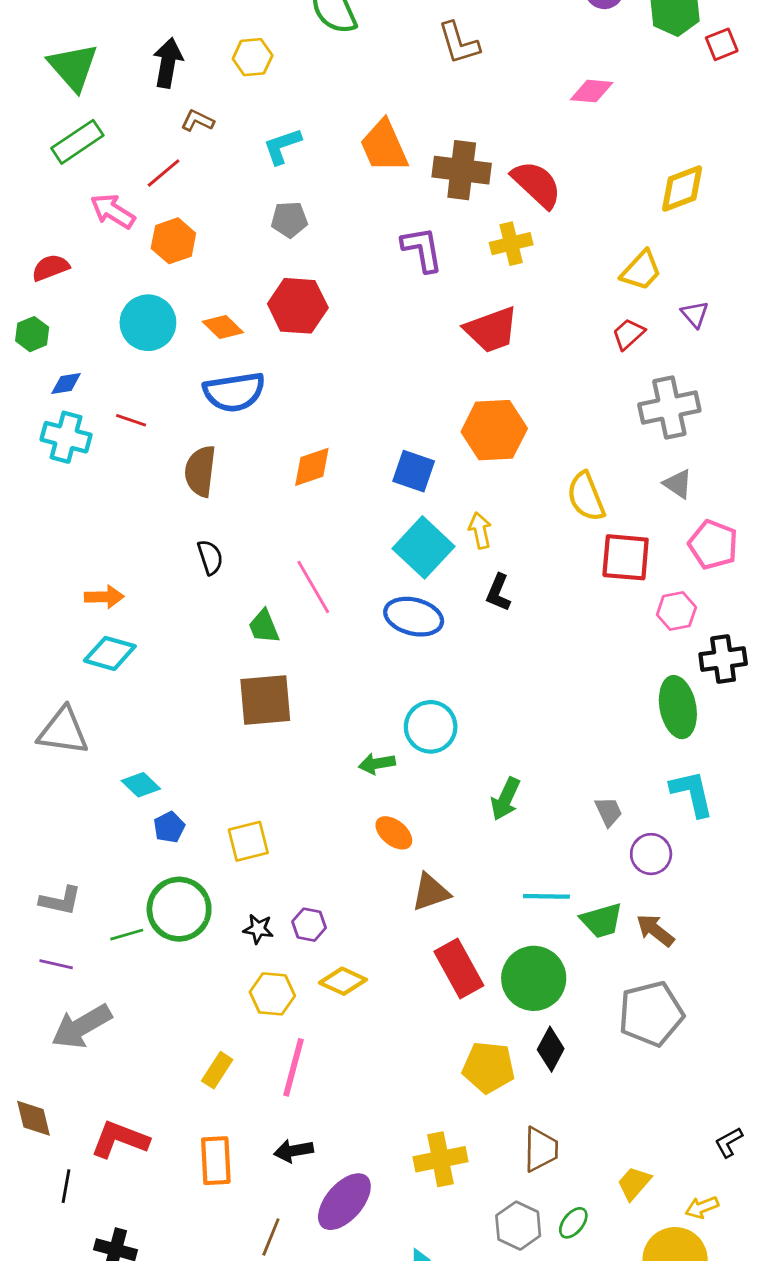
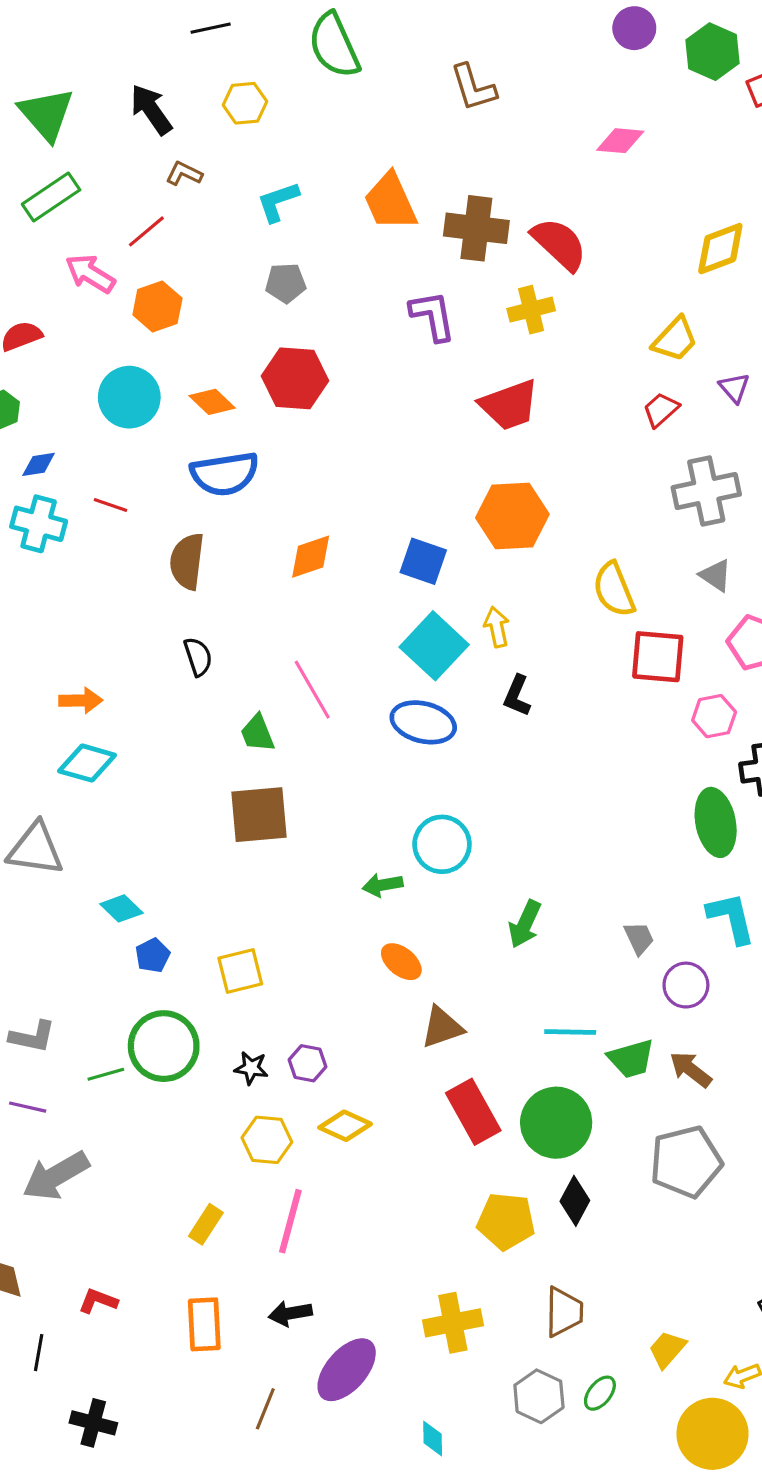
black arrow: (168, 63) -> (151, 109), turned -45
red L-shape: (120, 1139) -> (98, 1301), size x0.6

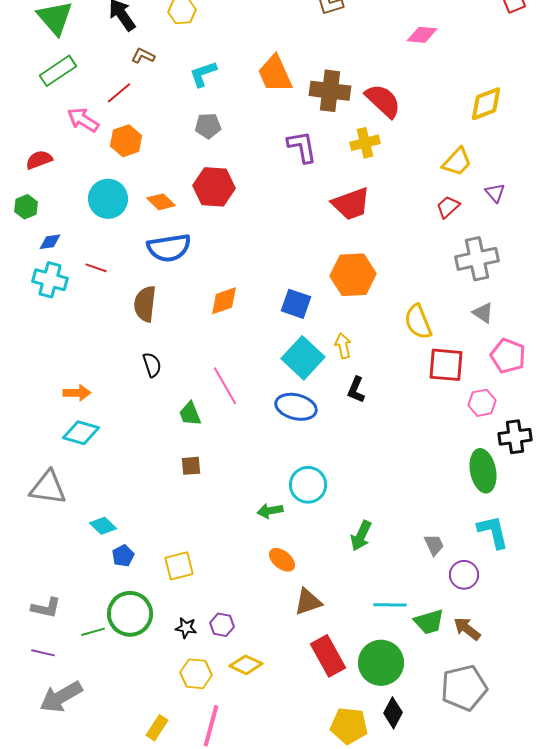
brown square: (259, 815) -> (191, 466), size x0.5

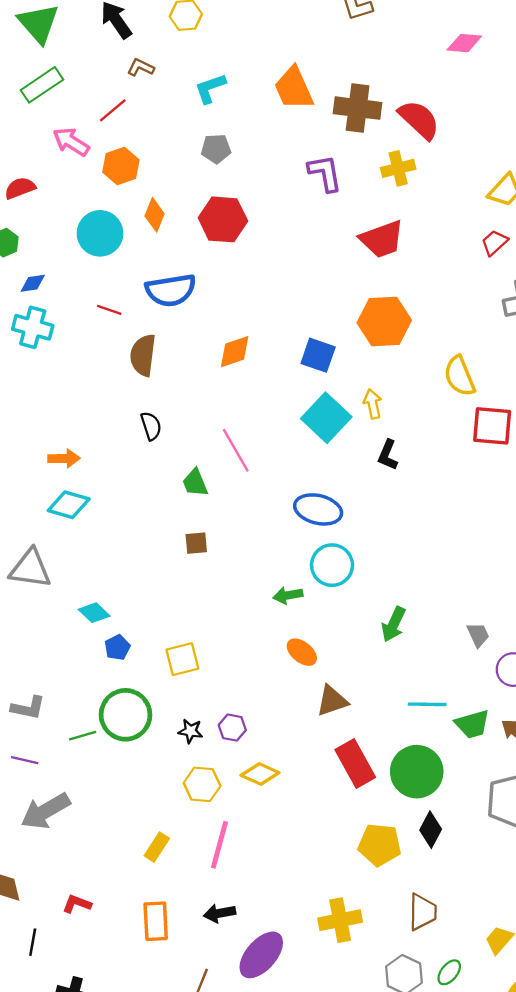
orange diamond: (161, 202) -> (155, 215), moved, turned 68
red line: (96, 268) -> (109, 310), moved
blue ellipse: (296, 407) -> (318, 509), moved

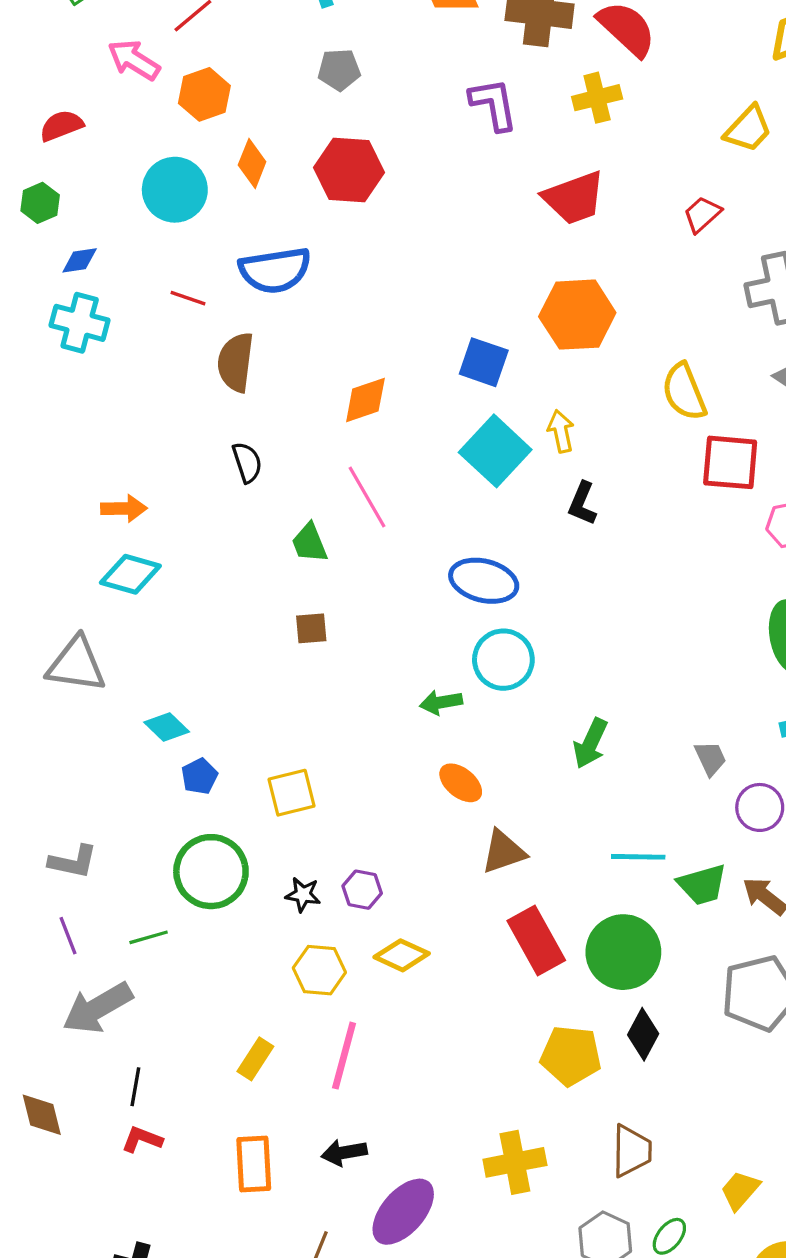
red trapezoid: (494, 243) -> (702, 214), moved
orange diamond: (235, 352) -> (365, 400), moved
green line: (83, 736) -> (149, 937), moved
purple line: (25, 760) -> (68, 936), turned 56
black line: (33, 942) -> (135, 1087), moved

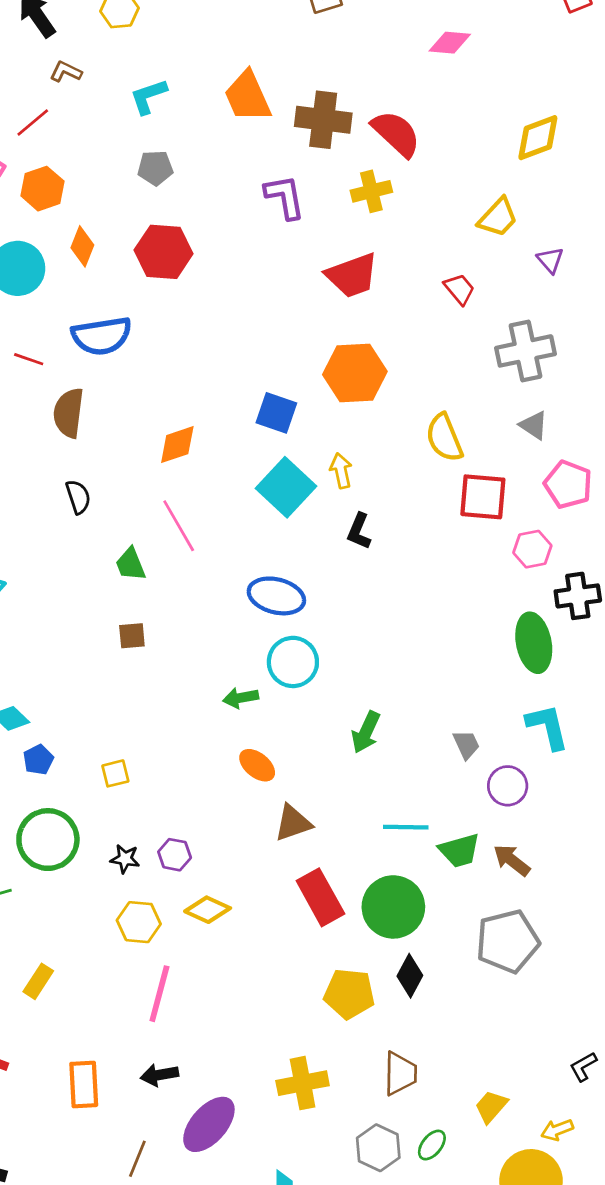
red trapezoid: (702, 214) -> (459, 289), turned 92
yellow square: (291, 793) -> (115, 773), size x0.7
yellow rectangle: (255, 1059) -> (38, 981), moved

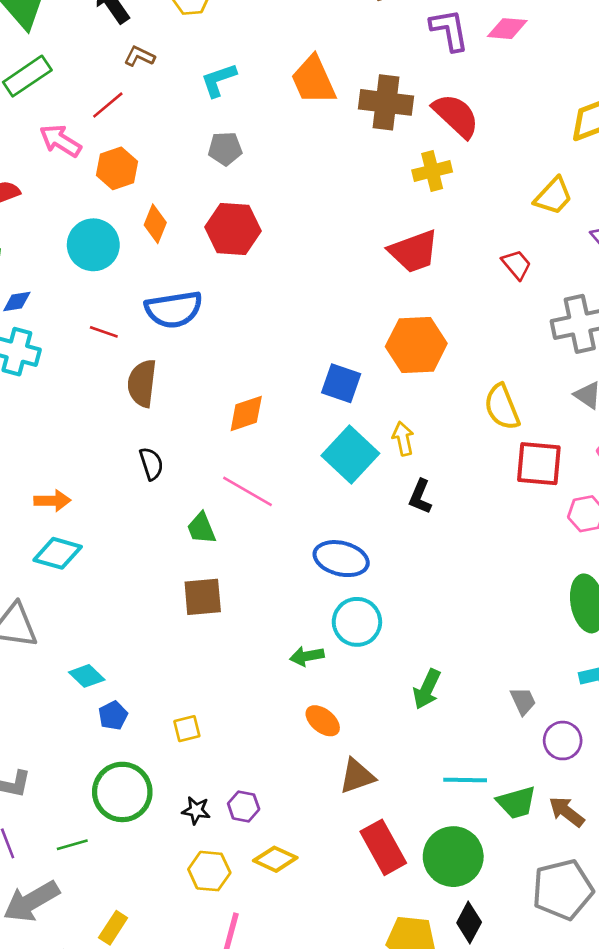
purple L-shape: (285, 197) -> (449, 30), moved
pink line: (179, 526) -> (248, 491), turned -30
brown square: (132, 636) -> (203, 597), size x1.5

